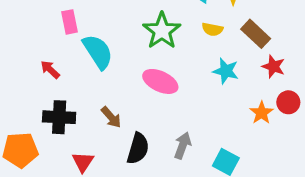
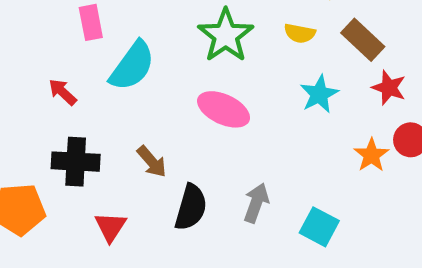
cyan semicircle: (98, 52) -> (132, 66), turned 69
cyan star: (226, 71) -> (319, 94), turned 30

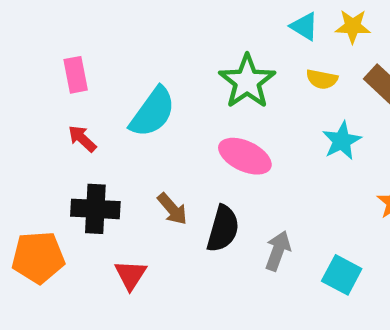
pink rectangle: (91, 22) -> (76, 75), moved
black semicircle: (191, 207) -> (223, 229), moved

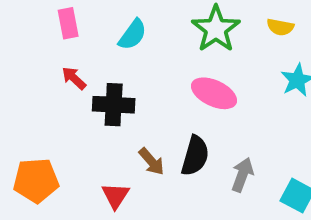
cyan semicircle: (153, 112) -> (133, 35), moved, size x0.7
black cross: (95, 209) -> (114, 105), moved
brown arrow: (172, 209) -> (152, 161), moved

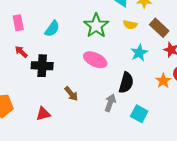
black semicircle: (195, 156) -> (126, 83), moved
brown arrow: (152, 161) -> (71, 94), moved
red triangle: (116, 196) -> (43, 114), turned 42

